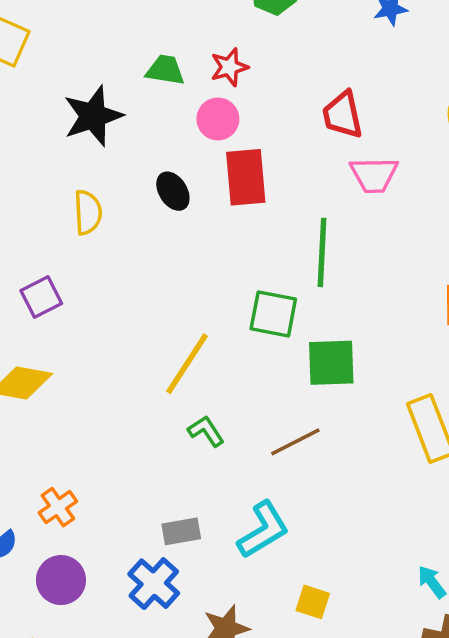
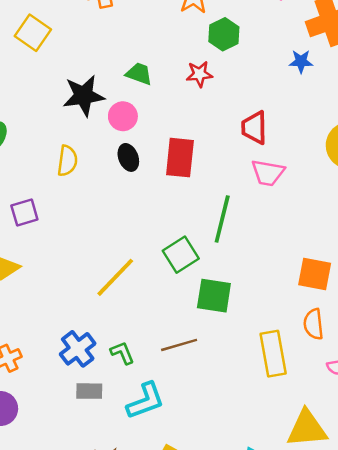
red star: (229, 67) -> (199, 74), moved
pink circle: (218, 119) -> (123, 116), moved
green square: (273, 314) -> (181, 255), turned 36
green L-shape: (206, 431) -> (122, 353), moved
blue cross: (154, 584) -> (78, 349), moved

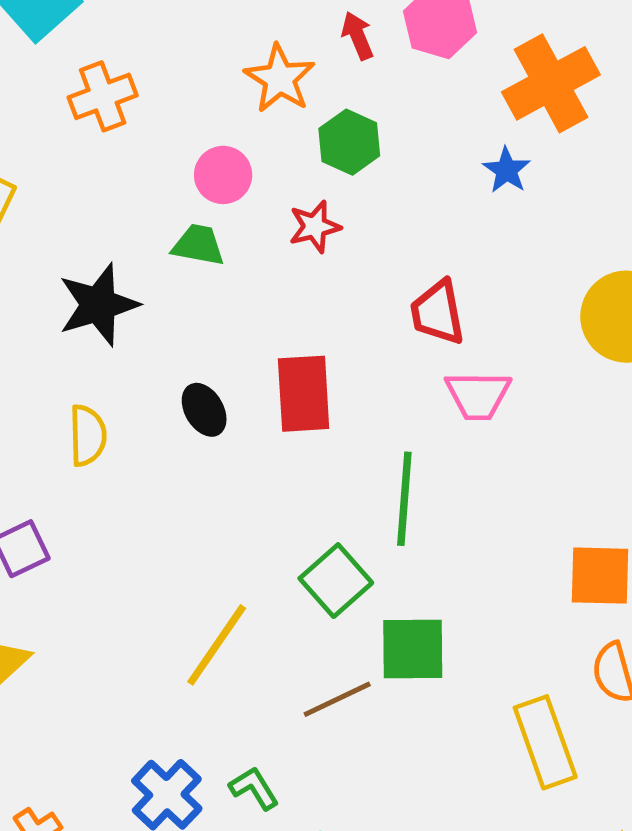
blue star: (301, 61) -> (507, 170), turned -30
pink circle: (123, 116) -> (223, 175), moved
brown line: (179, 345) -> (337, 699), moved

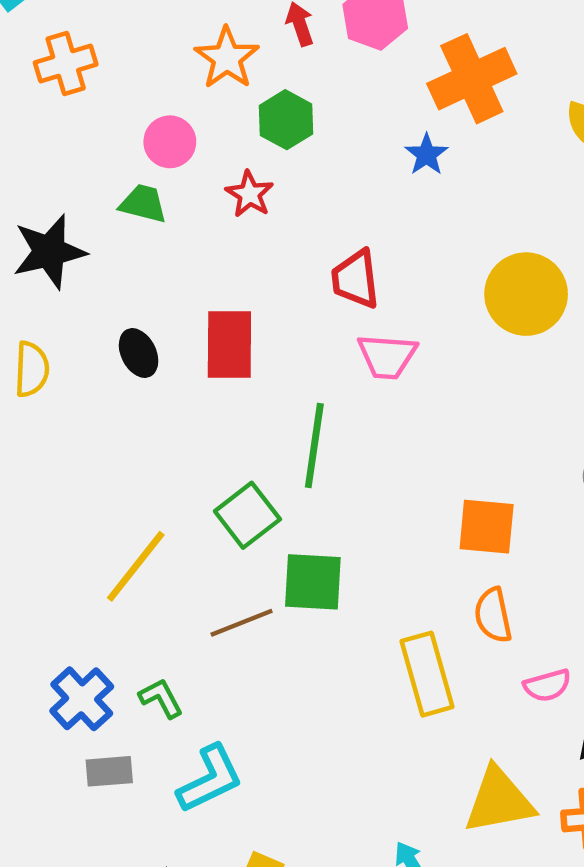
red star: (315, 227) -> (250, 194), turned -30

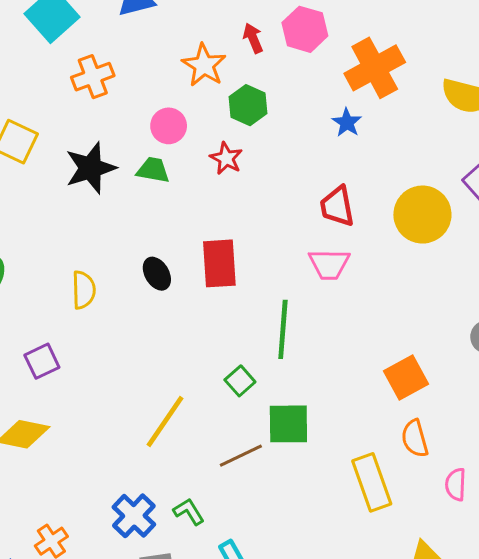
black star: (49, 252) -> (91, 168), moved
red trapezoid: (355, 279) -> (337, 206), moved
green square: (247, 515) -> (240, 381), size x0.7
orange square: (487, 527) -> (406, 377), turned -30
pink semicircle: (547, 685) -> (456, 485), turned 112

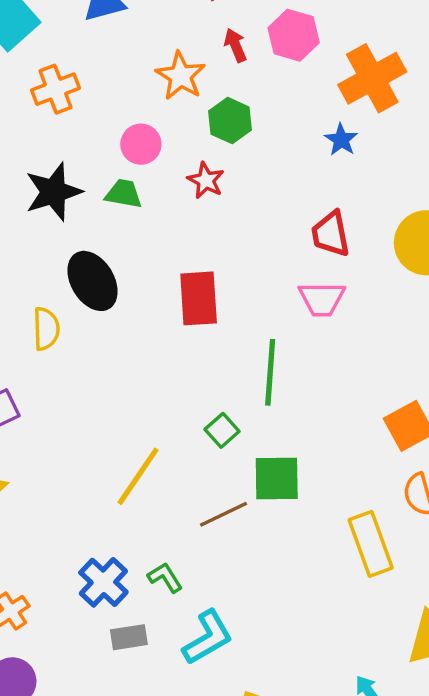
black ellipse: (157, 274) -> (92, 281), moved, size x1.6

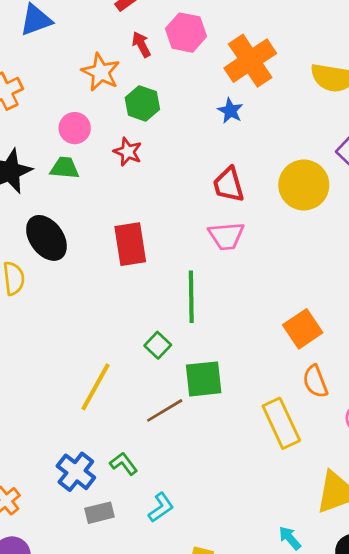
cyan L-shape: (208, 637) -> (161, 507), size x0.7

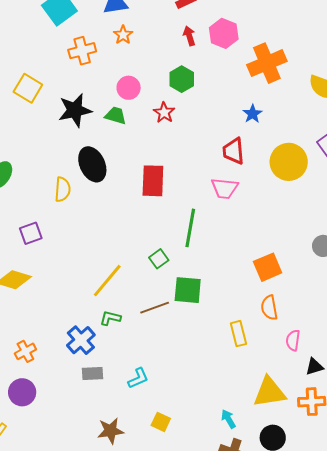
orange star: (101, 72) -> (123, 35), moved, size x0.7
blue star: (230, 111) -> (252, 114), moved
yellow rectangle: (281, 423) -> (238, 334), size x0.7
green L-shape: (124, 464) -> (110, 318), moved, turned -50

